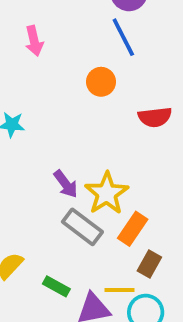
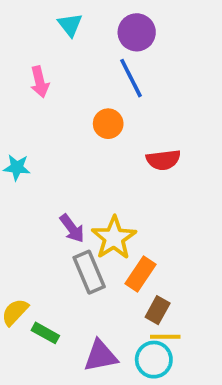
gray rectangle: (82, 227) -> (89, 272), turned 30
green rectangle: (56, 286) -> (45, 333), moved
yellow line: (120, 290) -> (165, 337), moved

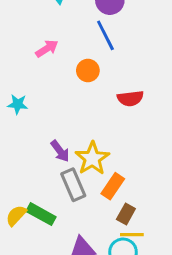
pink arrow: (40, 82) -> (47, 49), moved, turned -110
green rectangle: (45, 333) -> (41, 214), moved, size x1.4

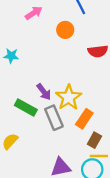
green rectangle: (41, 214) -> (26, 108), moved

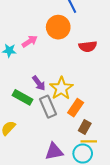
pink arrow: (34, 13) -> (30, 41), moved
orange circle: (65, 30) -> (58, 27), size x1.5

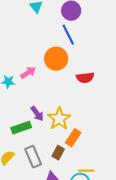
green rectangle: (23, 97) -> (21, 128), turned -48
gray rectangle: (48, 107) -> (33, 157), moved
brown rectangle: (85, 127) -> (58, 153), moved

